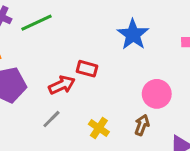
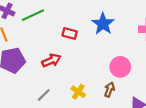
red rectangle: (87, 69) -> (70, 33), moved
gray line: (51, 119) -> (44, 95), moved

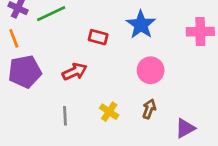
pink circle: (120, 67) -> (151, 70), moved
gray line: (44, 95) -> (65, 116), turned -48

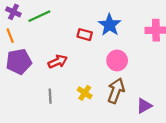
red rectangle: (98, 37) -> (85, 35), moved
brown arrow: (149, 109) -> (116, 91), size x1.6

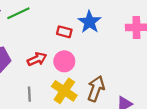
pink circle: (117, 60) -> (64, 61), moved
yellow cross: (85, 93) -> (64, 91), size x1.6

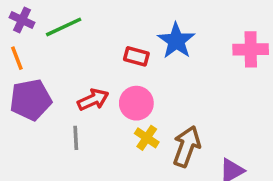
yellow cross: (64, 91) -> (147, 138), moved, size x0.6
gray line: (29, 94) -> (76, 138), moved

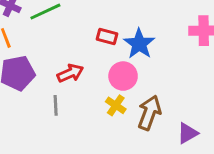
blue star: (176, 41) -> (139, 44), moved
pink circle: (136, 103) -> (123, 76), moved

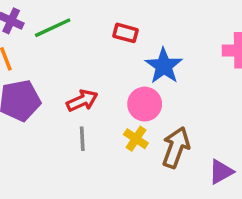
red rectangle: (107, 36) -> (126, 33), moved
gray line: (56, 105) -> (82, 139), moved

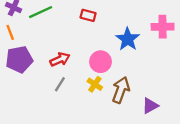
blue star: (164, 66) -> (128, 39), moved
gray line: (82, 139) -> (60, 84), turned 35

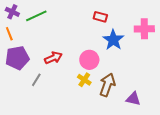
red rectangle: (88, 15) -> (100, 17), moved
gray line: (60, 84) -> (36, 80), moved
purple triangle: (150, 106) -> (133, 99), turned 42

